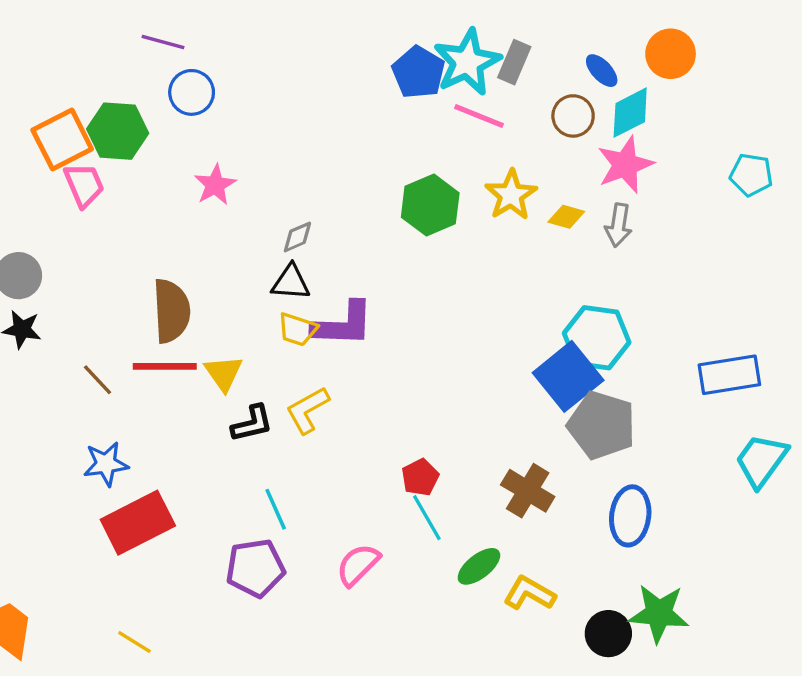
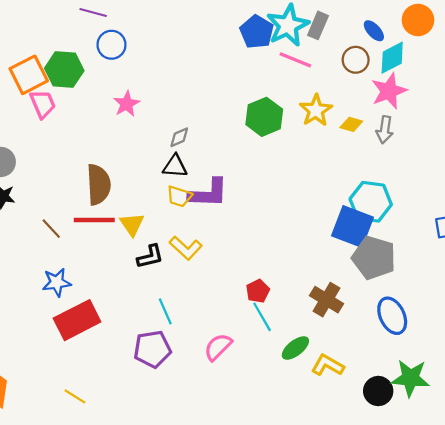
blue square: (568, 376) -> (352, 226), turned -30
yellow L-shape: (308, 410) -> (186, 248), turned -108
blue ellipse: (630, 516) -> (392, 316), turned -33

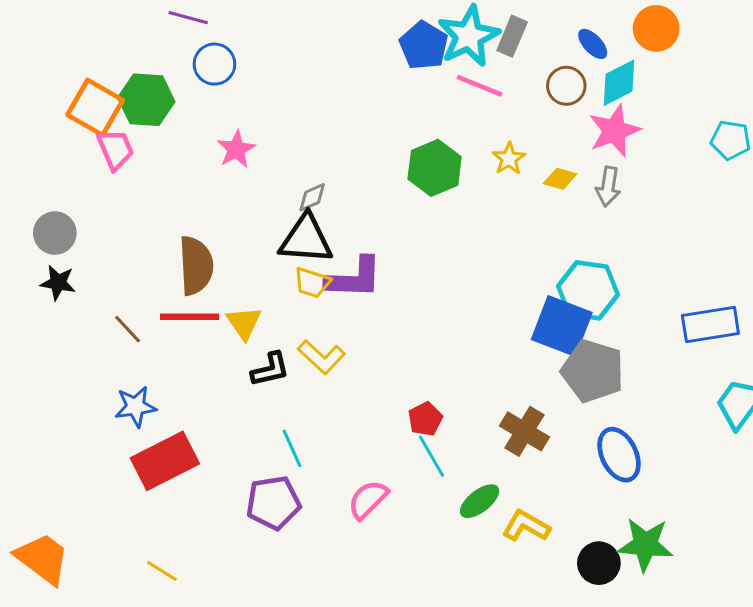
orange square: (29, 75) -> (95, 107), turned -33
yellow star: (316, 110) -> (509, 159), size x0.7
black triangle: (175, 166) -> (306, 239), size x1.5

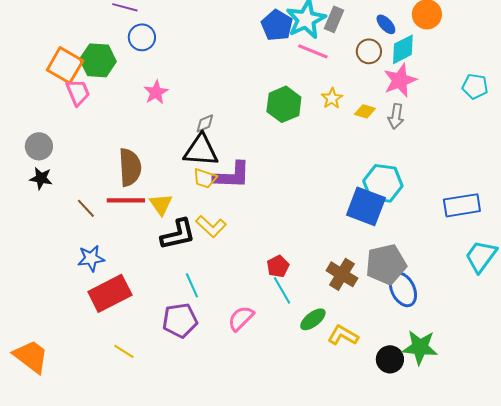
black L-shape: (270, 369) -> (178, 234), size x1.4
gray pentagon: (593, 371) -> (386, 264), moved, turned -30
yellow line: (162, 571) -> (124, 351), moved

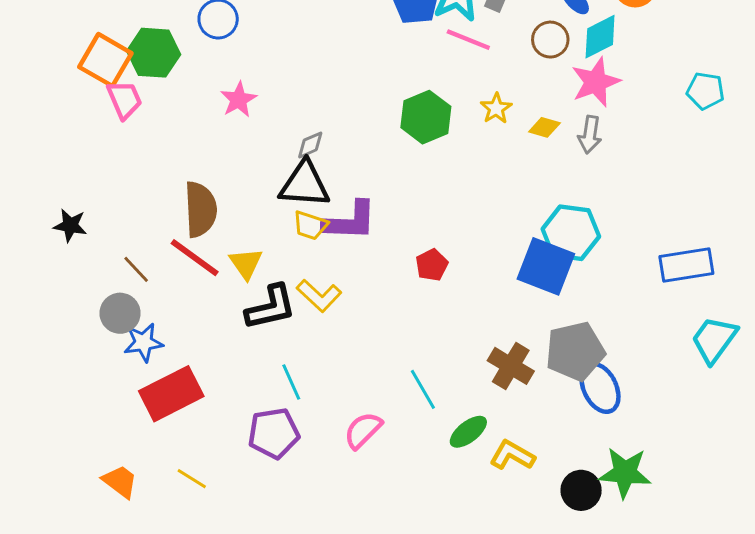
gray circle: (39, 146) -> (120, 313), moved
red line: (126, 200) -> (195, 258), turned 36
red pentagon: (278, 266) -> (432, 265), moved
orange trapezoid: (31, 356) -> (120, 482), moved, size x0.7

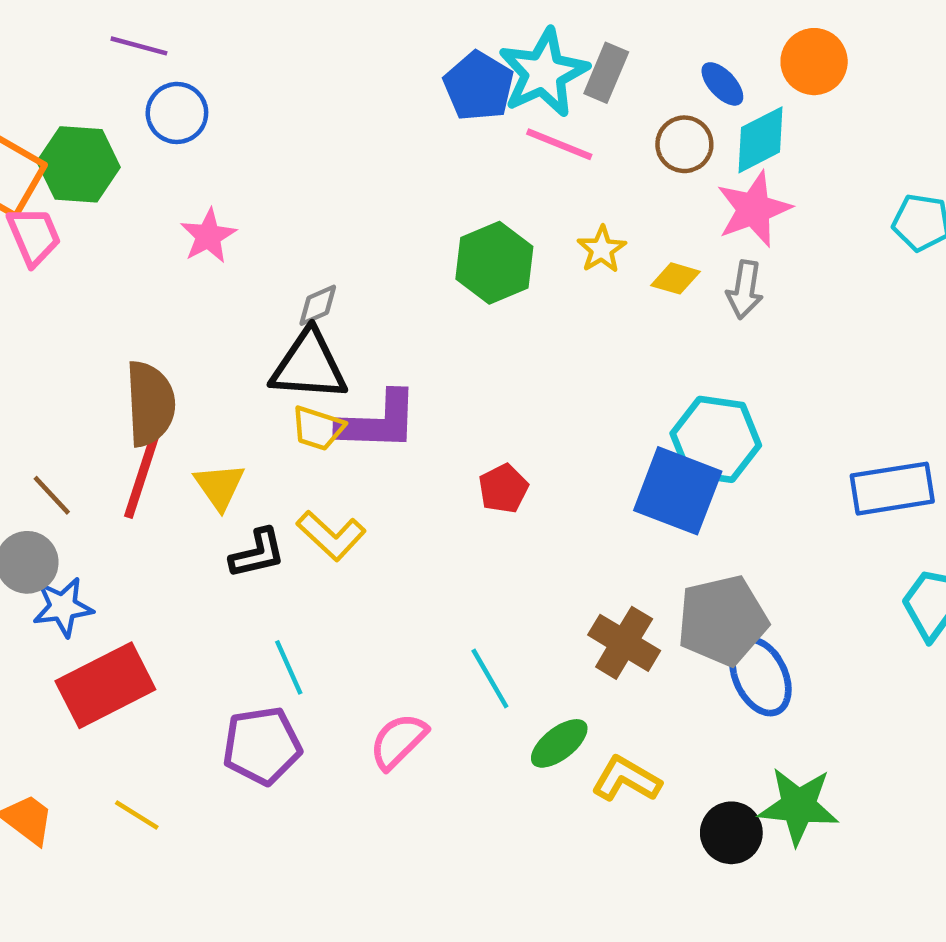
red line: (195, 258) -> (141, 477), turned 72
black L-shape: (271, 307) -> (257, 553), size x0.7

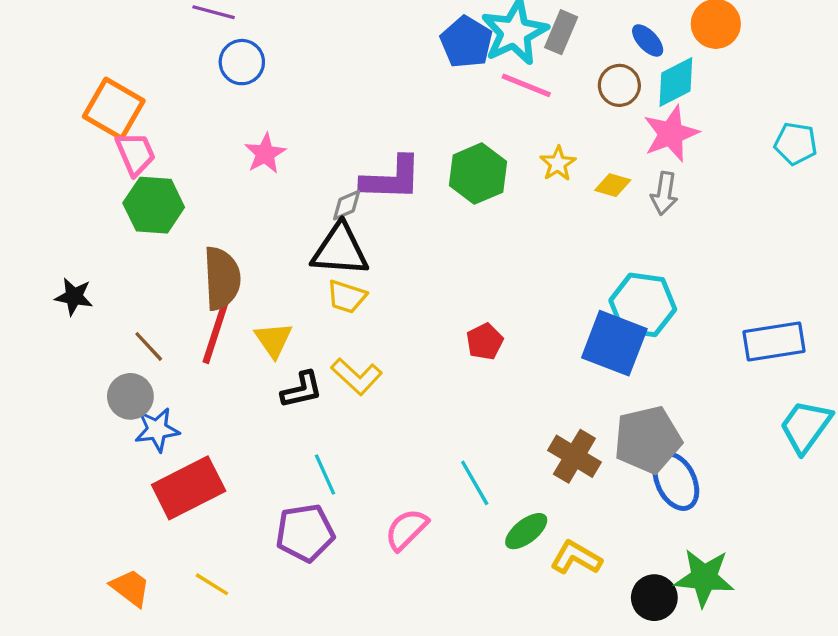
green hexagon: (79, 164) -> (154, 205), moved
purple L-shape: (378, 421) -> (392, 179), moved

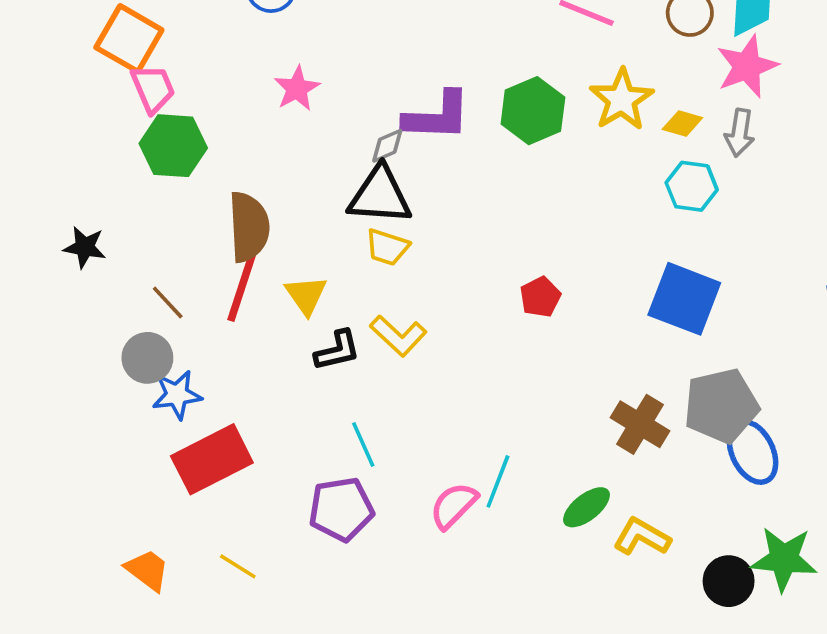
yellow star: (558, 164) -> (622, 100), size x1.6
cyan hexagon: (643, 305) -> (692, 186), moved, size x0.7
cyan line: (475, 483) -> (498, 481), moved, turned 51

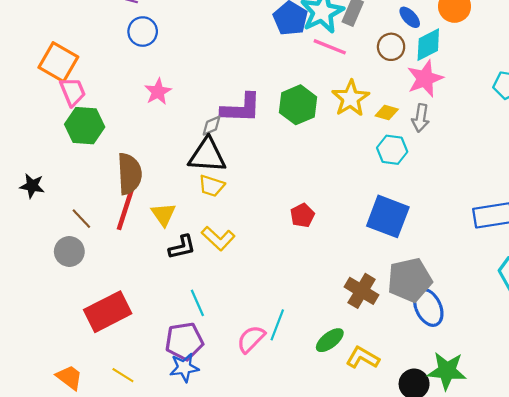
blue star: (177, 395) -> (184, 368), moved

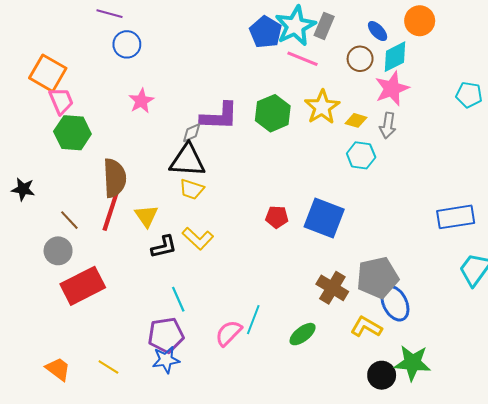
red pentagon: (302, 215) -> (277, 217), turned 30
blue square: (388, 216) -> (324, 218), moved
red rectangle: (108, 312) -> (83, 286), moved
yellow L-shape: (363, 358) -> (366, 327), moved

